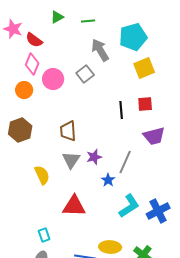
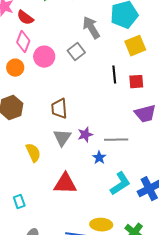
black line: (121, 110) -> (114, 75), moved
gray line: (125, 162) -> (116, 140), turned 65
cyan rectangle: (44, 235) -> (19, 202), moved

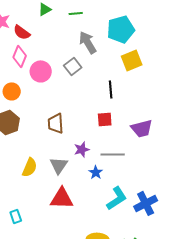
orange circle: (15, 68) -> (12, 91), moved
red square: (136, 82) -> (105, 119), moved
gray triangle: (62, 138) -> (59, 165), moved
yellow semicircle: (33, 153) -> (30, 167), turned 48

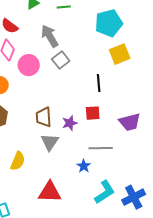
gray arrow: (88, 42) -> (50, 36), moved
purple star: (82, 149) -> (70, 123), moved
gray triangle: (59, 165) -> (50, 142), moved

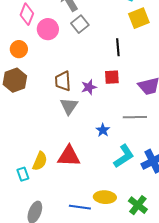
gray line: (101, 148) -> (135, 117), moved
yellow semicircle: (18, 161) -> (40, 161), moved

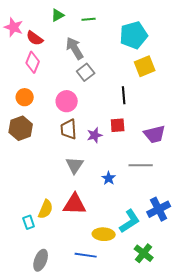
pink circle: (48, 29) -> (67, 101), moved
gray triangle: (69, 106) -> (75, 165), moved
cyan L-shape: (124, 156) -> (130, 221), moved
yellow ellipse: (105, 197) -> (104, 234), moved

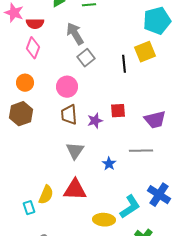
cyan pentagon: (134, 35) -> (157, 21), moved
red semicircle: (35, 38) -> (35, 24), turned -36
black line: (124, 95) -> (124, 64), moved
blue cross: (159, 209) -> (159, 195), turned -30

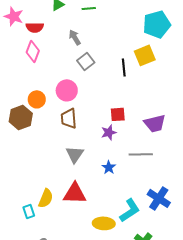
gray arrow: (75, 34) -> (75, 37), size x0.7
orange circle: (25, 83) -> (37, 99), moved
purple star: (95, 121) -> (109, 132), moved

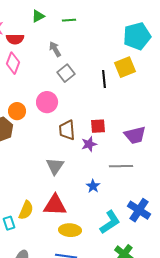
brown trapezoid: (69, 118) -> (67, 130), moved
blue star: (109, 167) -> (93, 186), moved
yellow ellipse: (104, 223) -> (70, 230), moved

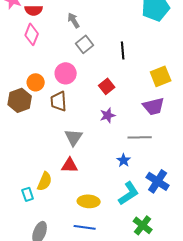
yellow square: (125, 67) -> (161, 76), moved
red square: (98, 126) -> (107, 86), moved, turned -35
brown trapezoid: (67, 130) -> (59, 101), moved
blue star: (93, 186) -> (124, 160), moved
red triangle: (55, 205) -> (70, 165), moved, size x0.7

